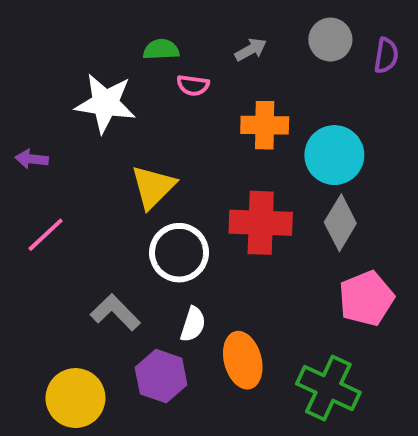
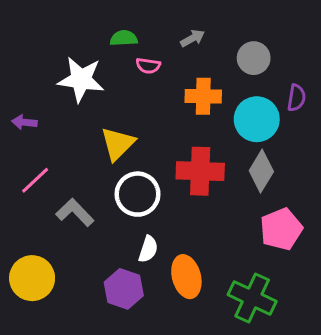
gray circle: (330, 40) -> (254, 58), moved
purple semicircle: (386, 55) -> (296, 98), moved
gray L-shape: (115, 312) -> (75, 212), moved
yellow circle: (75, 398) -> (32, 278), moved

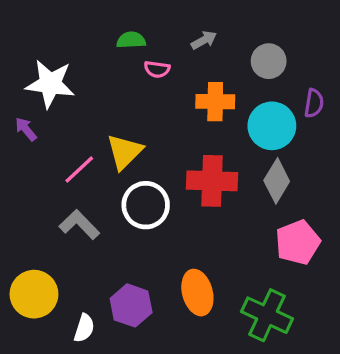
white star: (81, 79) -> (50, 84), moved
purple arrow: (24, 122) -> (26, 129), turned 45
pink line: (35, 180) -> (79, 170), moved
white semicircle: (148, 249) -> (84, 328), moved

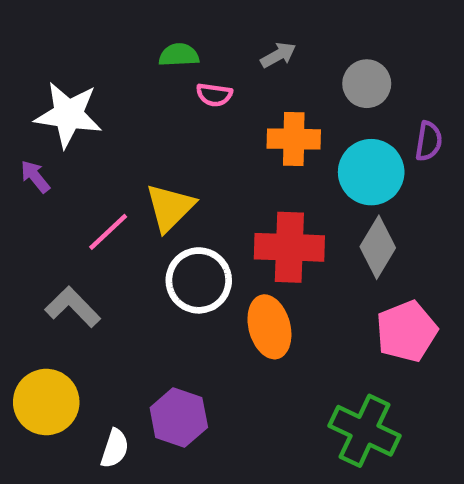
gray L-shape: (79, 225) -> (73, 307), moved
orange ellipse: (197, 293) -> (269, 327), moved

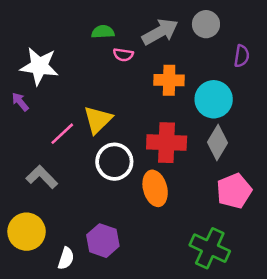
gray arrow: (278, 55) -> (160, 32), size x1.8
gray circle: (367, 84) -> (206, 24), moved
purple semicircle: (429, 141) -> (242, 56), moved

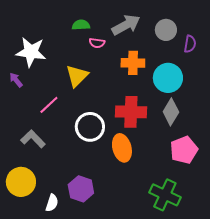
gray circle: (206, 24) -> (166, 30), moved
yellow triangle: (98, 120) -> (77, 76), moved

